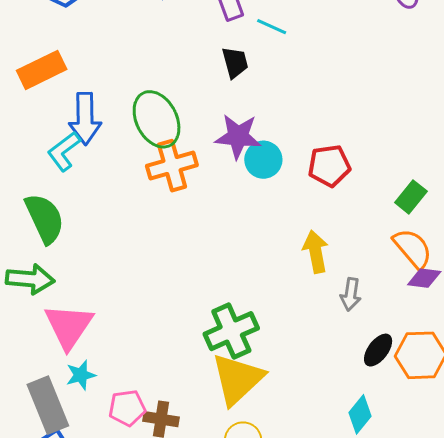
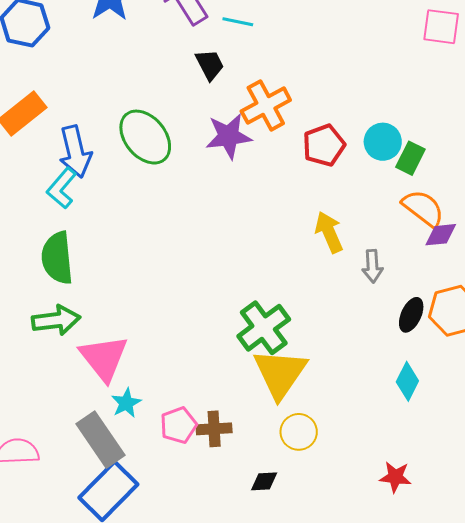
cyan circle: (263, 160) -> (383, 142), moved
orange cross: (172, 166) -> (266, 106), moved
green semicircle: (45, 218) -> (57, 258), turned -148

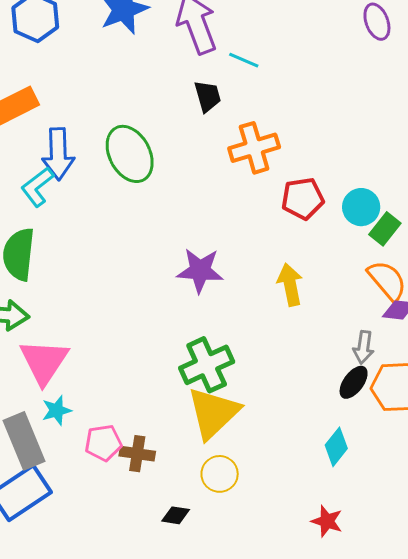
purple star: (229, 136) -> (200, 271), moved
gray arrow: (372, 266) -> (364, 347), moved
red star: (395, 477) -> (327, 521), moved

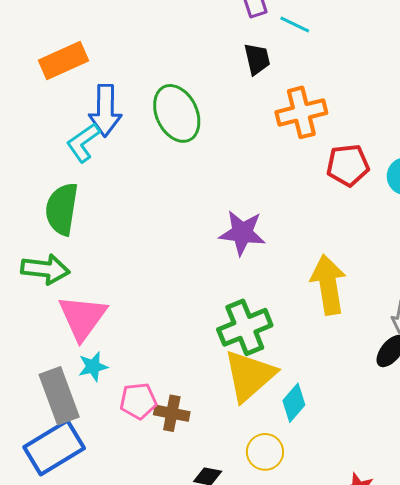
yellow arrow: (290, 285) -> (328, 285), moved, size x1.4
cyan diamond: (336, 447) -> (294, 403), moved
yellow circle: (220, 474) -> (265, 452), moved

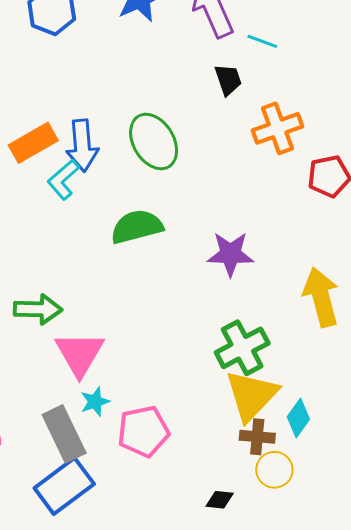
orange rectangle: (63, 60) -> (33, 143), moved
green semicircle: (62, 209) -> (137, 227), moved, turned 72
pink pentagon: (138, 401) -> (143, 431), size x1.4
brown cross: (172, 413) -> (257, 437), moved

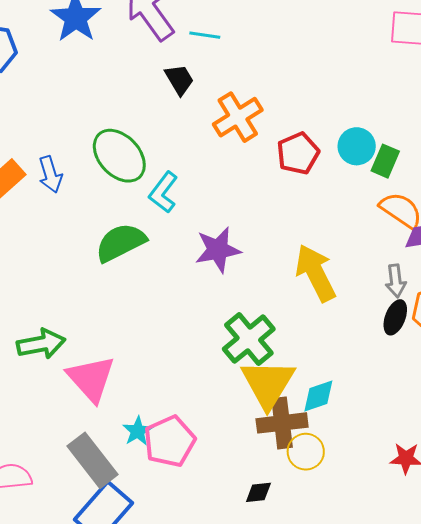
blue arrow: (82, 146) -> (50, 174), size x0.7
cyan L-shape: (63, 180) -> (163, 192), moved
cyan star: (95, 402) -> (138, 431), moved
cyan diamond: (298, 418) -> (318, 396), turned 48
brown cross: (257, 437) -> (282, 423), size x1.4

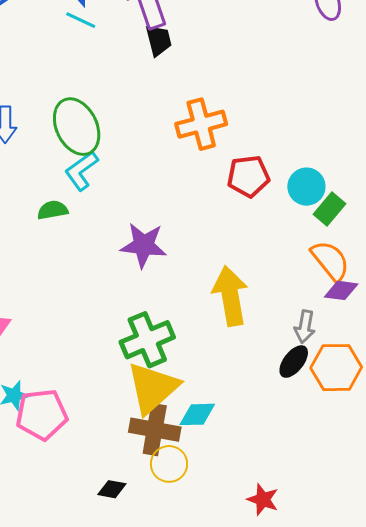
cyan line: (205, 35) -> (81, 20), moved
black trapezoid: (179, 80) -> (159, 40), moved
cyan L-shape: (163, 192) -> (81, 171), moved
green semicircle: (121, 243) -> (53, 210), size x0.6

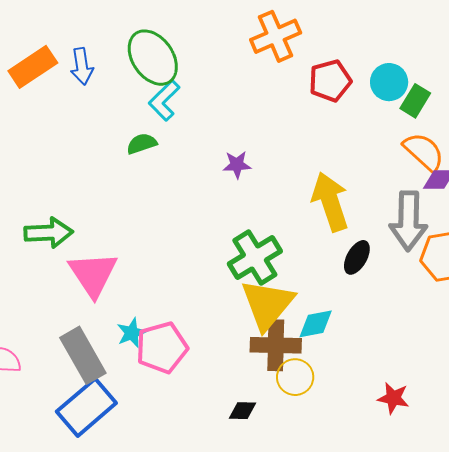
purple star: (144, 245) -> (237, 165), size x0.6
gray arrow: (305, 327) -> (408, 221), size x1.8
black ellipse: (294, 362) -> (357, 257), moved

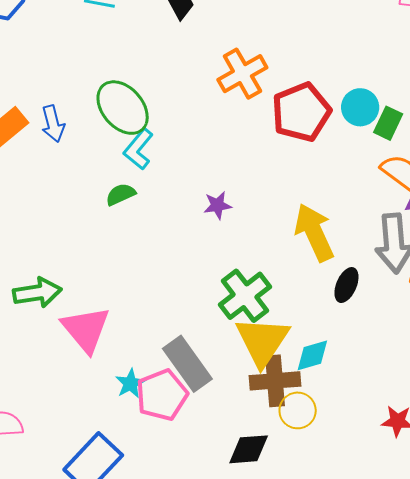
red pentagon: (330, 81) -> (301, 112), size x1.4
gray rectangle: (83, 355) -> (187, 364), moved
black diamond: (242, 411) -> (249, 449), size x1.5

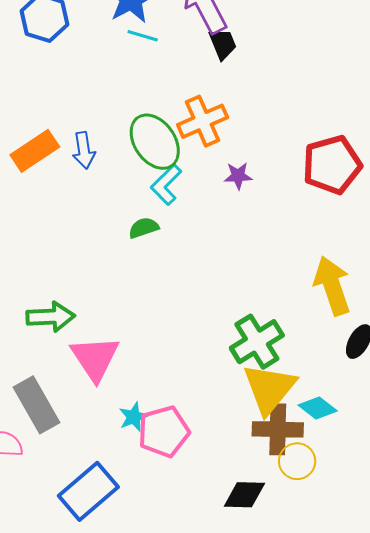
orange cross: (242, 74) -> (203, 121), moved
purple star: (217, 205) -> (238, 176), moved
cyan diamond: (312, 355) -> (318, 408), turned 48
gray rectangle: (187, 364) -> (36, 405), moved

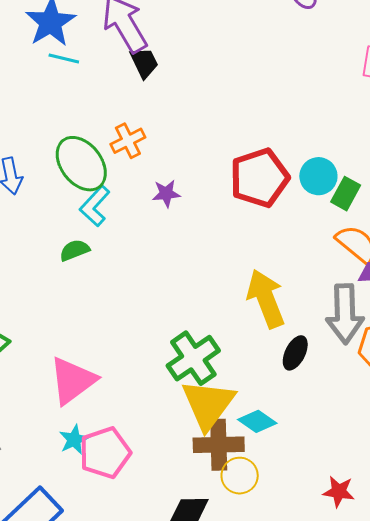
orange cross: (203, 121) -> (128, 141), size x0.7
pink triangle: (95, 358) -> (72, 381), moved, turned 30

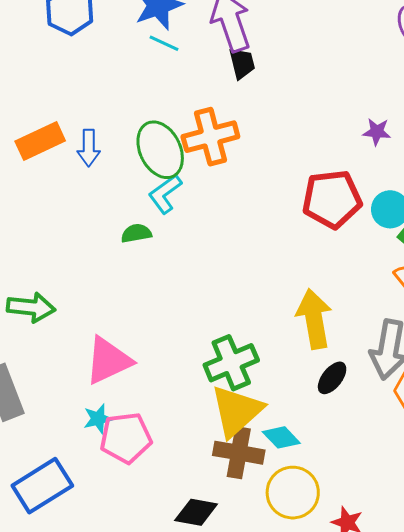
orange cross: (128, 141) -> (210, 137), size x1.6
purple star: (166, 194) -> (377, 132), moved
yellow circle: (240, 476) -> (293, 493), moved, size x1.4

